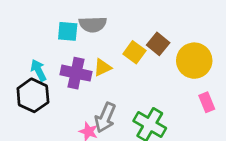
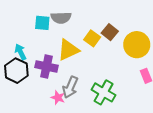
yellow triangle: (102, 68) -> (68, 50), size x1.6
purple cross: (76, 73) -> (46, 66), moved

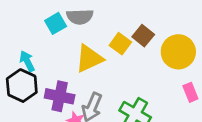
cyan square: (42, 23) -> (56, 23), turned -35
purple cross: (46, 66) -> (60, 96), moved

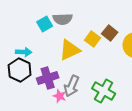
cyan arrow: (27, 61) -> (24, 52), turned 119
purple cross: (60, 96) -> (48, 78), turned -30

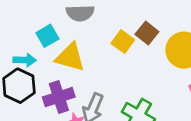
cyan square: (45, 24) -> (47, 36), moved
yellow triangle: (70, 50) -> (70, 57), moved, turned 40

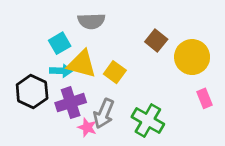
yellow square: (123, 42) -> (115, 72), moved
cyan arrow: (25, 60) -> (61, 71), moved

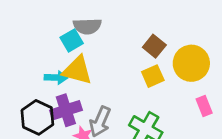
cyan square: (60, 43) -> (72, 40), moved
yellow square: (115, 72) -> (153, 76), moved, turned 30
black hexagon: (32, 92) -> (37, 117), moved

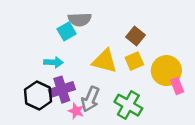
yellow circle: (191, 63) -> (166, 71), moved
yellow triangle: (77, 70) -> (105, 61), moved

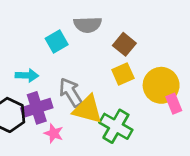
gray semicircle: (80, 19) -> (88, 25), moved
cyan square: (67, 31) -> (57, 42), moved
yellow triangle: (105, 61) -> (88, 109), moved
gray arrow: (90, 99) -> (71, 92), moved, turned 125

